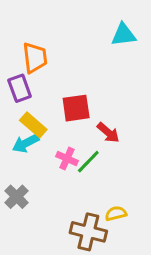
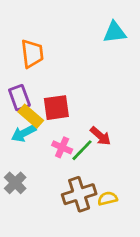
purple rectangle: (20, 88) -> (19, 98), moved
red square: (76, 108) -> (56, 108), moved
red arrow: (108, 133) -> (100, 136), moved
brown cross: (88, 232) -> (79, 194), moved, turned -32

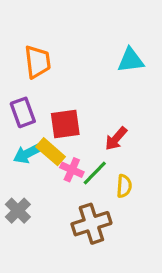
cyan triangle: (115, 32) -> (131, 60), moved
yellow rectangle: (31, 116) -> (51, 152), moved
red arrow: (100, 136) -> (116, 139), moved, turned 90
yellow semicircle: (107, 198) -> (124, 186), moved, turned 108

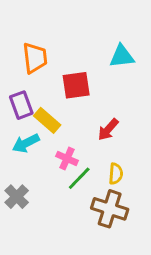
red square: (65, 124) -> (76, 85), moved
yellow rectangle: (51, 152) -> (47, 120), moved
green line: (95, 173) -> (79, 178), moved
brown cross: (91, 224) -> (110, 209), moved, turned 36

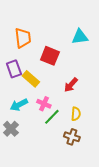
red square: (76, 85) -> (50, 56), turned 30
cyan arrow: (26, 143) -> (19, 105), moved
brown cross: (110, 209) -> (72, 137), size x0.7

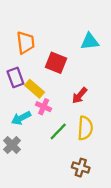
pink cross: (44, 104) -> (44, 107), moved
yellow semicircle: (76, 114) -> (85, 128), size x1.5
brown cross: (72, 137) -> (81, 168), moved

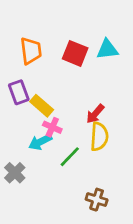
red square: (56, 63) -> (75, 53), moved
cyan arrow: (21, 118) -> (40, 142), moved
yellow semicircle: (85, 128) -> (99, 137), moved

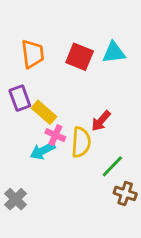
yellow semicircle: (99, 137) -> (81, 142), moved
green line: (70, 157) -> (112, 166), moved
gray cross: (15, 173) -> (16, 199), moved
brown cross: (97, 200) -> (125, 193), moved

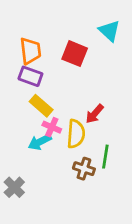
cyan triangle: (114, 53) -> (109, 31), moved, turned 50
purple rectangle: (20, 98) -> (30, 76), moved, turned -50
green line: (112, 166) -> (105, 157), turned -35
brown cross: (125, 193) -> (84, 169), moved

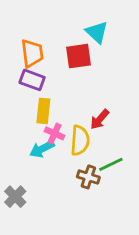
cyan triangle: (109, 31) -> (97, 32), moved
red square: (75, 54) -> (78, 56), turned -30
yellow rectangle: (41, 106) -> (43, 111), turned 55
green line: (105, 157) -> (111, 164), turned 55

